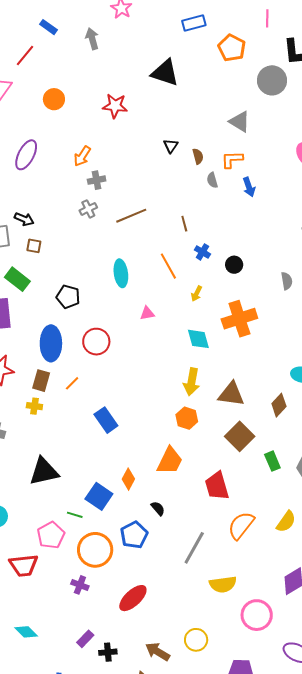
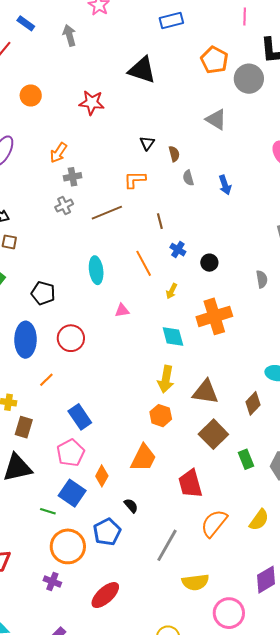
orange pentagon: (232, 48) -> (214, 60), moved
orange L-shape: (232, 159) -> (135, 180), moved
brown rectangle: (41, 381) -> (24, 427), moved
pink pentagon: (51, 535) -> (71, 453), moved

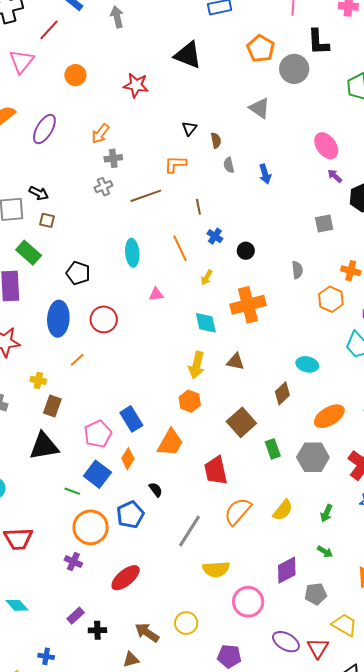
brown triangle: (205, 392) -> (235, 362), moved, size x0.7
blue rectangle: (80, 417) -> (131, 419), moved

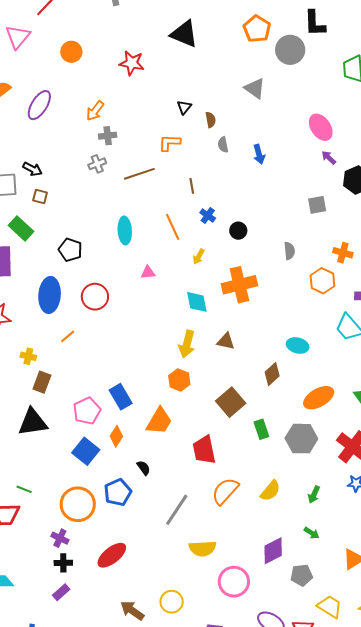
green line: (72, 491) -> (24, 489), moved
black cross: (97, 630) -> (63, 563), moved

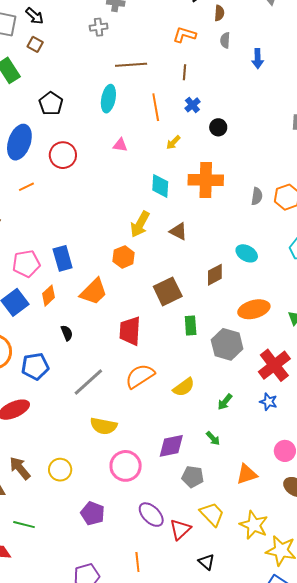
orange L-shape: (170, 143) -> (184, 35), moved
brown line: (139, 174) -> (131, 65), moved
gray semicircle: (289, 251) -> (257, 196), moved
blue pentagon: (118, 492) -> (35, 366), moved

